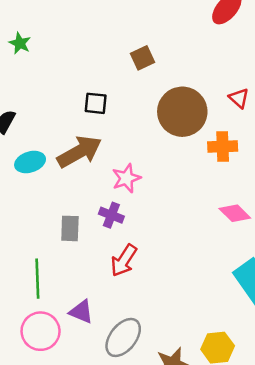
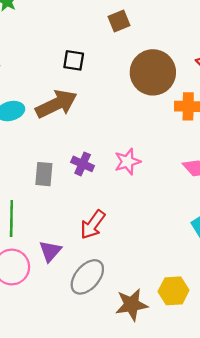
pink star: (126, 178) -> (128, 162), moved
red arrow: (124, 260) -> (93, 225), moved
purple triangle: (81, 312) -> (50, 251), turned 45

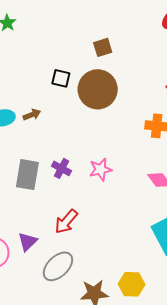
brown circle: (153, 72) -> (98, 89), moved
brown arrow: (56, 104) -> (32, 115), moved, size x0.5
gray rectangle: (44, 174) -> (27, 175), size x1.4

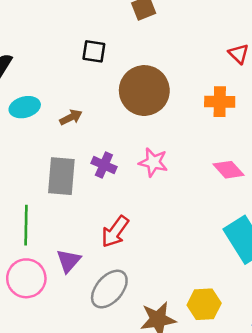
brown circle: (98, 89) -> (144, 91), moved
brown arrow: (32, 115) -> (71, 117), moved
pink star: (101, 169) -> (153, 162), turned 30

